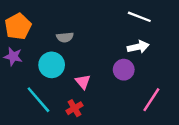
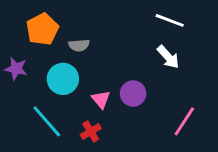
orange pentagon: (18, 26) -> (42, 29), moved
white arrow: (138, 47) -> (168, 57), turned 60
purple circle: (124, 70) -> (133, 94), moved

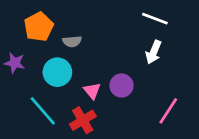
white arrow: (168, 57) -> (154, 52), turned 65
red cross: (91, 132) -> (83, 120), size x1.4

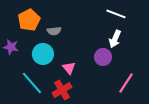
purple circle: (122, 86) -> (103, 57), moved

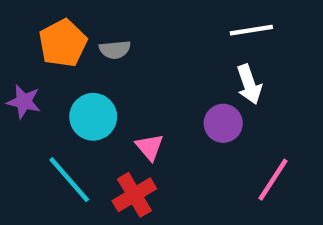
white line: (116, 14) -> (251, 30), turned -30
gray semicircle: (54, 31) -> (115, 50), moved
white arrow: (115, 39) -> (249, 84), turned -42

